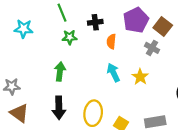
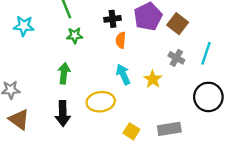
black cross: (95, 22) -> (112, 19), moved
gray cross: (152, 48) -> (176, 58), moved
yellow ellipse: (93, 113) -> (101, 102), moved, turned 75

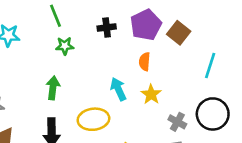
orange semicircle: (121, 40) -> (145, 62), moved
gray cross: (176, 58) -> (177, 122), moved

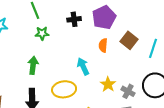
brown square: (179, 33) -> (129, 40), moved
yellow star: (151, 94) -> (108, 84), moved

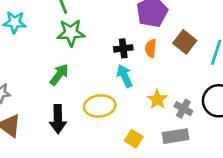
black cross: (74, 19) -> (123, 48), moved
green star: (42, 33) -> (71, 33), size x1.5
green arrow: (33, 65) -> (59, 75), turned 30

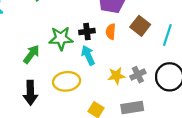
green star: (71, 33) -> (61, 38), moved
yellow star: (157, 99) -> (116, 76), turned 30
gray cross: (183, 109) -> (138, 75), moved, turned 35

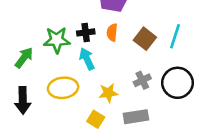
brown square: (140, 26) -> (145, 39), moved
yellow star: (116, 76) -> (108, 93), moved

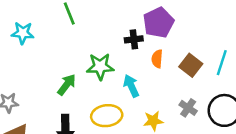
black cross: (86, 32) -> (134, 39), moved
gray cross: (142, 80) -> (188, 108), turned -30

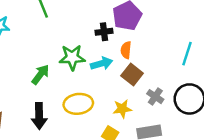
brown square: (191, 65) -> (132, 75), moved
cyan arrow: (131, 86) -> (101, 64), moved, turned 100

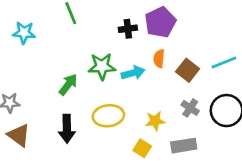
black cross: (104, 32) -> (128, 29), moved
cyan line: (187, 54) -> (224, 62), turned 50
brown square: (132, 75) -> (188, 70), moved

